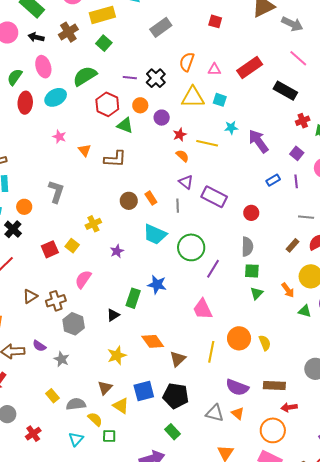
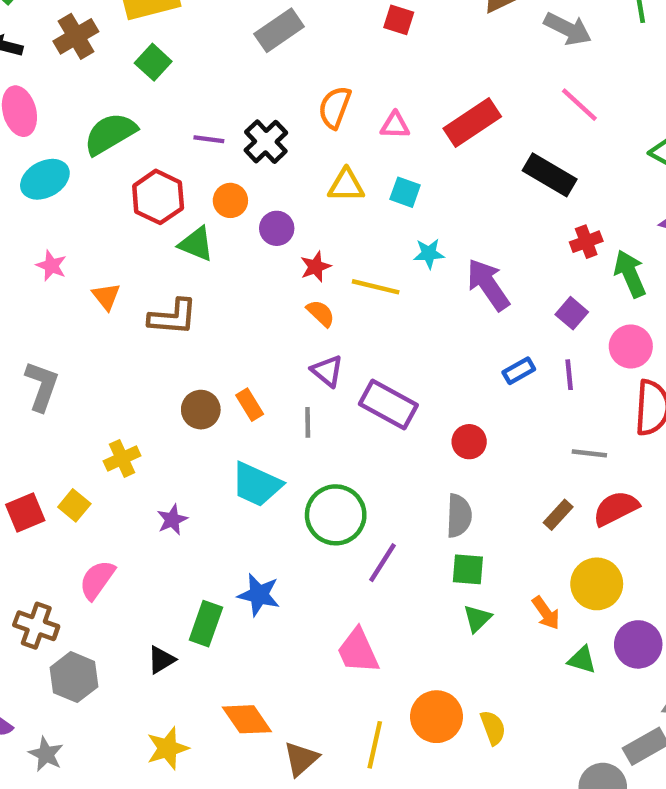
yellow triangle: (193, 97) -> (346, 185), size x0.7
brown cross: (56, 301) -> (36, 626), turned 36

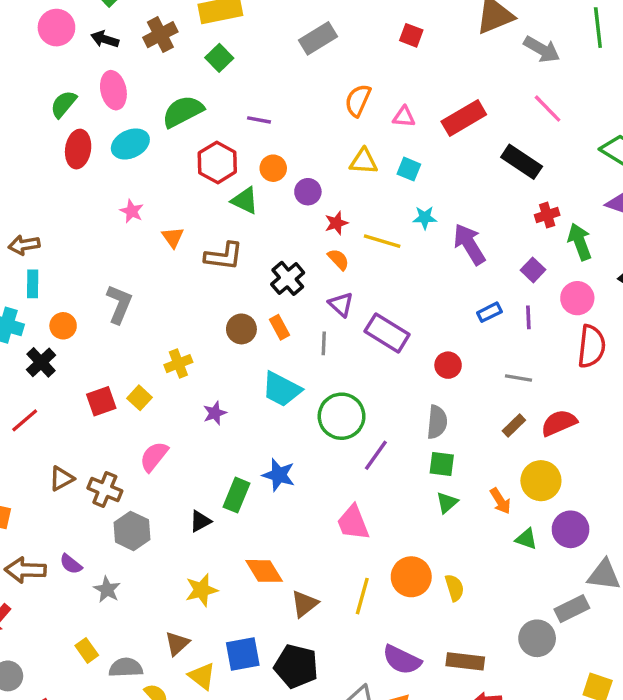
black cross: (266, 142) -> (288, 278), moved
gray line: (589, 453) -> (519, 378), moved

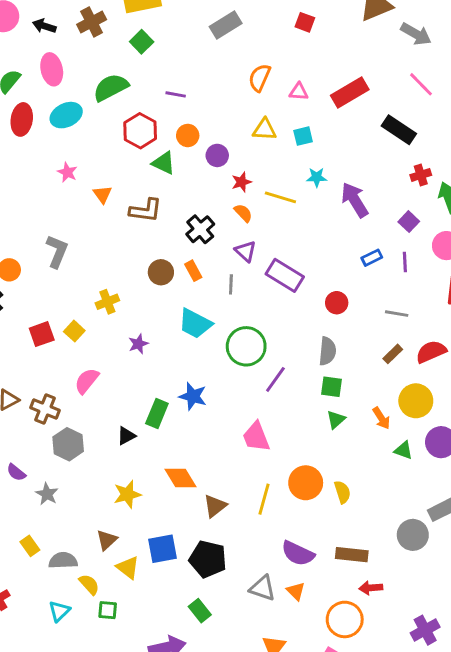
cyan square: (409, 169) -> (303, 136), turned -36

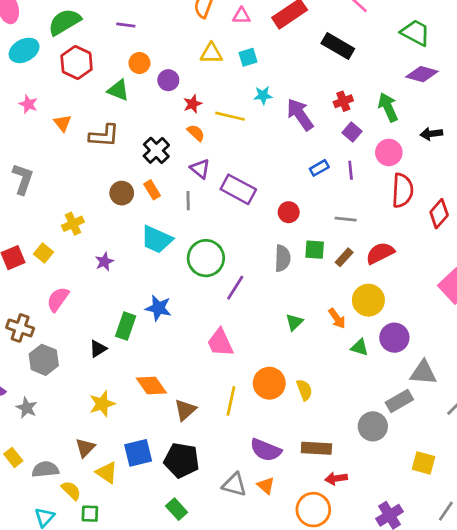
red hexagon: (140, 131) -> (77, 62), moved
red cross: (421, 175) -> (343, 101), moved
green square: (331, 387) -> (315, 250), moved

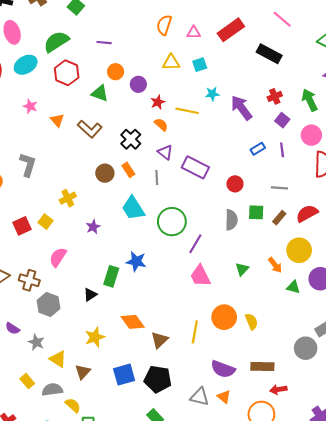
brown L-shape: (104, 136) -> (90, 129), turned 40
cyan trapezoid: (157, 239) -> (133, 208), turned 35
pink trapezoid: (220, 343) -> (200, 276), moved
yellow triangle: (107, 473) -> (58, 359), moved

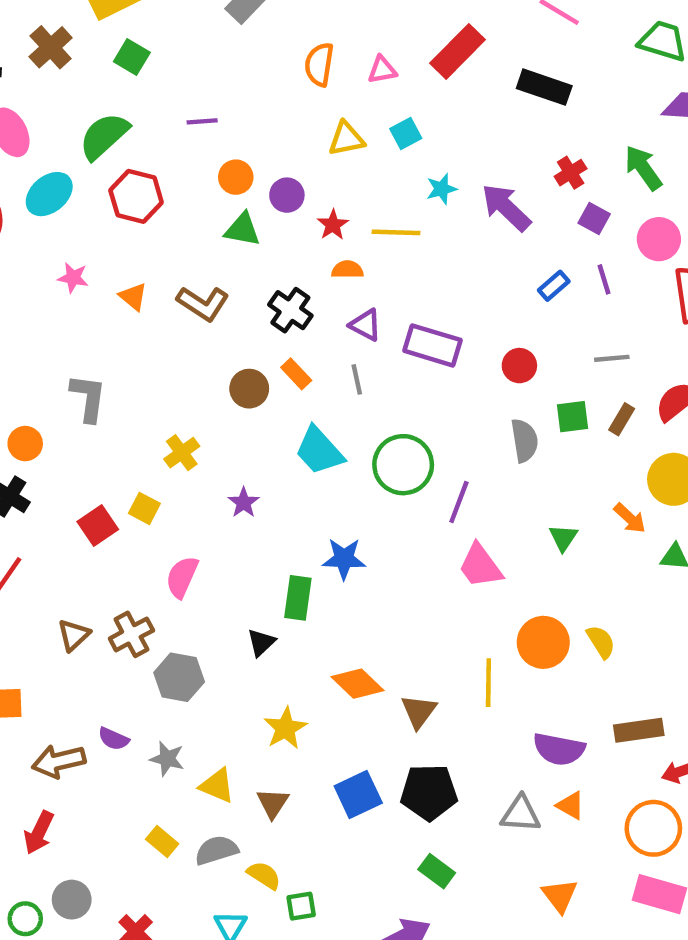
green triangle: (100, 93) -> (242, 230), moved
orange semicircle: (161, 125) -> (347, 270), turned -32
brown cross: (29, 280) -> (131, 634), turned -36

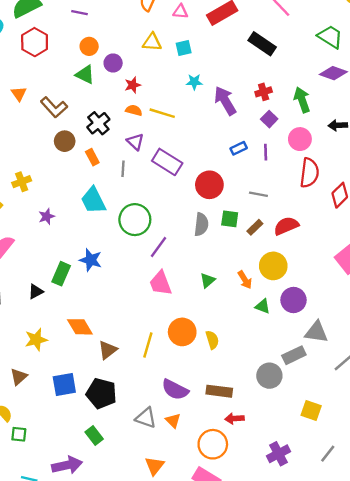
yellow line: (396, 232) -> (162, 113), moved
red circle: (519, 366) -> (209, 185), size x1.5
brown circle: (249, 389) -> (65, 141), moved

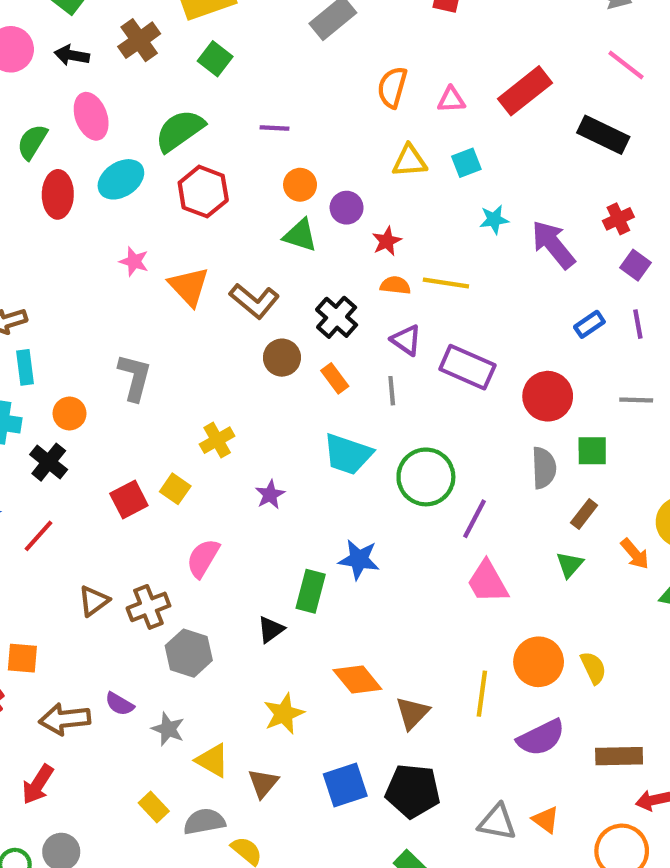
orange triangle: (19, 94) -> (189, 286), size x1.5
cyan trapezoid: (93, 200) -> (348, 454), turned -36
brown rectangle: (255, 227) -> (584, 514), moved
purple semicircle: (175, 390) -> (541, 738), moved, turned -44

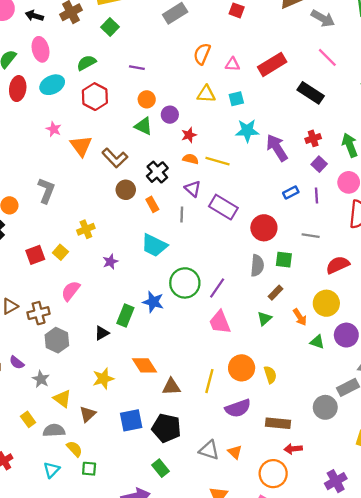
green semicircle: (180, 131) -> (86, 63), size x0.7
cyan star: (494, 220) -> (247, 131), size x1.5
green circle: (426, 477) -> (185, 283), moved
brown triangle: (412, 713) -> (171, 387), turned 36

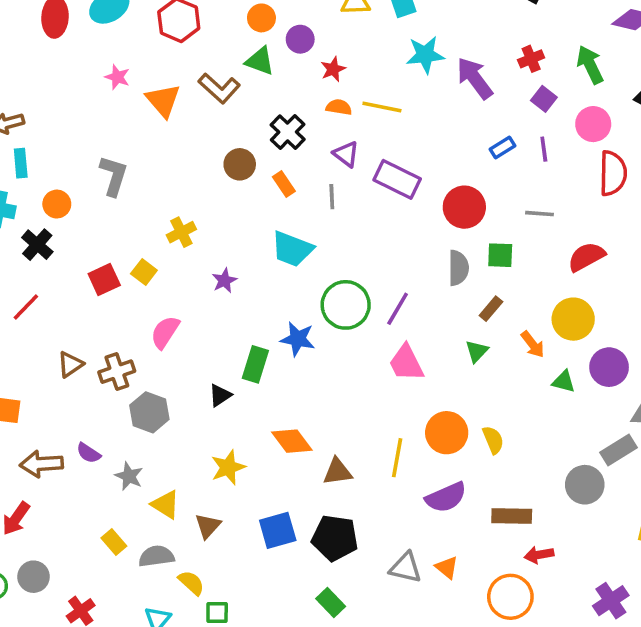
brown L-shape: (115, 158) -> (219, 88), moved

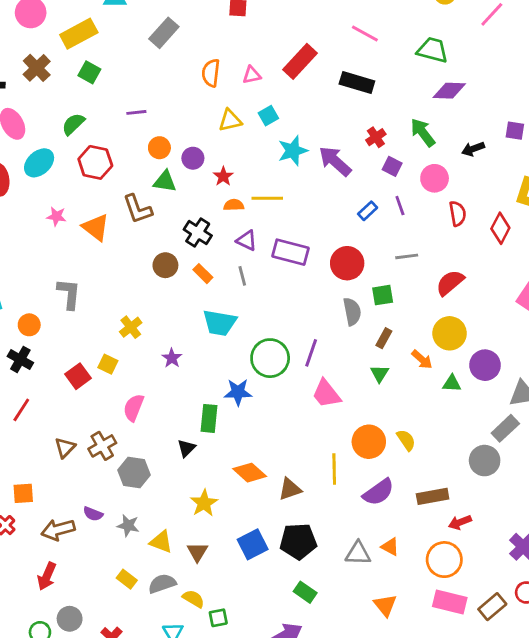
brown L-shape: (219, 88) -> (138, 209), turned 40
red semicircle: (613, 173) -> (458, 214), size x0.7

